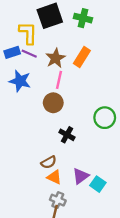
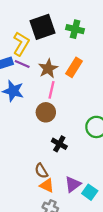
yellow L-shape: (28, 33) -> (21, 44), turned 30
brown semicircle: (49, 162) -> (41, 171), turned 88

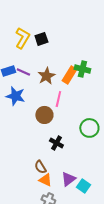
black square: (42, 27) -> (41, 39), size x0.6
green cross: (75, 29) -> (82, 69), moved
yellow L-shape: (21, 44) -> (22, 38), moved
pink line: (51, 90) -> (58, 99), moved

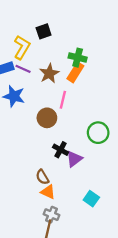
yellow L-shape: (22, 38) -> (22, 47), moved
green cross: (82, 69) -> (78, 58), moved
purple triangle: (68, 179) -> (74, 159), moved

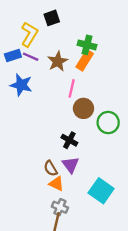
brown circle: (47, 118) -> (83, 108), moved
purple triangle: (74, 159) -> (71, 165), moved, turned -30
cyan square: (91, 199) -> (101, 191), size x1.5

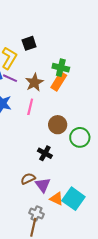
pink line: (72, 88) -> (30, 107), moved
purple triangle: (71, 165) -> (43, 185), moved
brown semicircle: (51, 168) -> (28, 179), turned 96
orange triangle: (56, 184) -> (57, 199), moved

